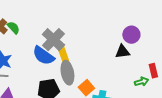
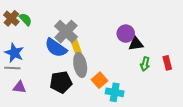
purple circle: (131, 35) -> (126, 34), moved
green arrow: (141, 82) -> (145, 64), moved, turned 120

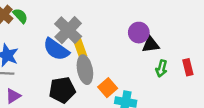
purple triangle: (19, 87) -> (13, 96), turned -40

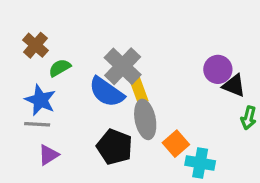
green semicircle: (20, 16) -> (60, 68), moved, turned -77
black triangle: (151, 44) -> (234, 86), turned 30
black pentagon: (62, 90) -> (115, 147), turned 30

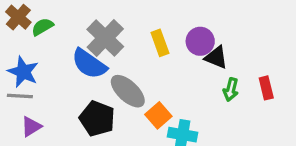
green semicircle: (60, 68) -> (42, 27), moved
yellow rectangle: (139, 90) -> (160, 43), moved
gray ellipse: (145, 119) -> (128, 91), turned -36

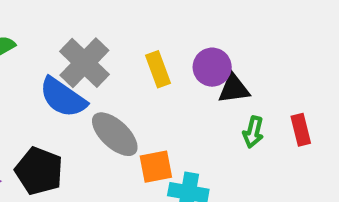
black triangle: (216, 57) -> (234, 89), turned -30
orange square: (158, 115) -> (156, 167), turned 30
black pentagon: (97, 119) -> (39, 171), moved

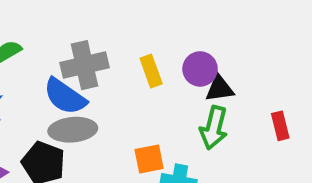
gray cross: (84, 63) -> (84, 65), turned 33
green arrow: (253, 132) -> (214, 128), moved, size x1.5
gray ellipse: (115, 134) -> (73, 130), moved, turned -48

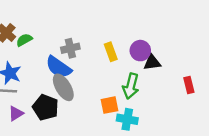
gray cross: (84, 65) -> (70, 48), size x0.7
green arrow: (214, 128) -> (131, 86), moved
gray ellipse: (73, 130) -> (63, 87), turned 64

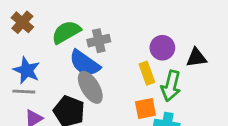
green semicircle: (24, 40) -> (66, 32), moved, size x1.5
purple circle: (140, 51) -> (162, 48), moved
yellow rectangle: (111, 52) -> (147, 73), moved

